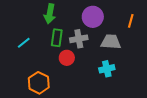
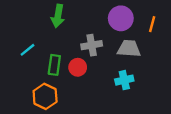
purple circle: (93, 17) -> (121, 18), moved
green rectangle: (57, 38) -> (54, 65), moved

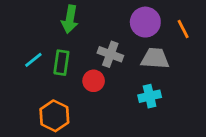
orange line: (152, 24) -> (183, 29), turned -42
gray cross: (92, 45) -> (110, 54), turned 30
green rectangle: (54, 65) -> (61, 63), moved

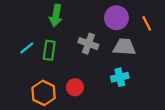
red circle: (94, 81) -> (75, 87), moved

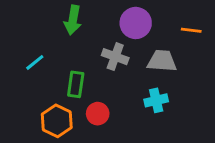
purple circle: (116, 18) -> (136, 23), moved
orange line: (147, 23) -> (191, 30), turned -56
green rectangle: (49, 50) -> (76, 84), moved

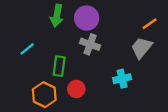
purple circle: (136, 23) -> (87, 18), moved
orange line: (191, 30) -> (150, 24), turned -42
gray trapezoid: (162, 61) -> (142, 48), moved, turned -55

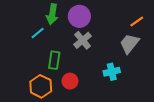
gray cross: (90, 44) -> (83, 40), turned 30
cyan line: (27, 49) -> (38, 33), moved

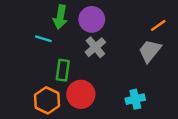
cyan line: (38, 33) -> (43, 39), turned 56
cyan cross: (112, 72) -> (135, 99), moved
red circle: (70, 81) -> (81, 94), size x1.5

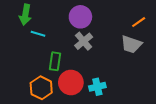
green arrow: (60, 17) -> (25, 15), moved
gray trapezoid: (150, 51) -> (131, 44), turned -110
cyan cross: (135, 99) -> (97, 87), moved

